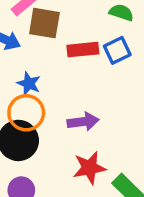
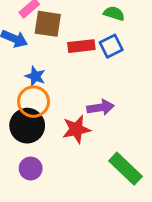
purple arrow: (83, 122) -> (101, 107), moved
red star: (89, 168) -> (76, 129), moved

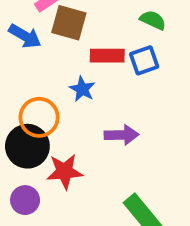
blue star: (35, 76) -> (82, 89), moved
red star: (76, 129) -> (65, 172), moved

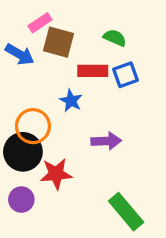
green semicircle: (153, 20) -> (115, 38), moved

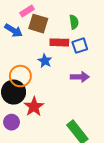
green semicircle: (115, 38) -> (74, 22), turned 56
purple arrow: (106, 141) -> (80, 77), moved
red star: (56, 174) -> (34, 107), turned -30

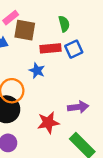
purple arrow: (80, 77) -> (78, 107), moved
red star: (34, 107) -> (48, 123), moved, turned 30

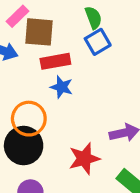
red rectangle: (51, 48) -> (55, 61), moved
blue square: (74, 49) -> (98, 42), moved

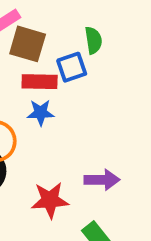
blue square: (98, 42) -> (72, 67), moved
blue star: (62, 87) -> (41, 113), turned -30

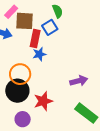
red rectangle: (40, 82) -> (35, 39), turned -66
red star: (50, 200) -> (43, 101), moved

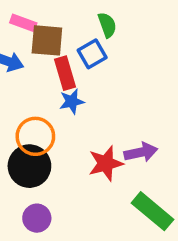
pink rectangle: (11, 12) -> (23, 23), turned 64
red rectangle: (35, 39) -> (65, 73), turned -30
red star: (43, 101) -> (106, 163), moved

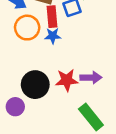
orange circle: (35, 136) -> (27, 28), moved
black circle: (29, 166) -> (35, 85), moved

